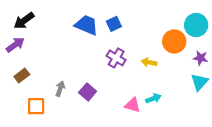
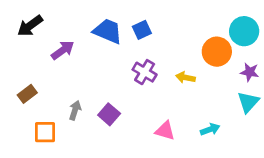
purple arrow: (15, 45) -> (63, 50), moved
cyan arrow: (153, 98) -> (210, 129), moved

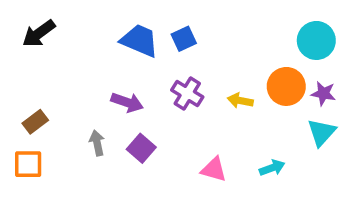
purple arrow: (63, 50) -> (127, 102), moved, turned 55
orange circle: (217, 52) -> (286, 86), moved
gray arrow: (75, 110) -> (97, 143), turned -30
orange square: (45, 132) -> (28, 164), moved

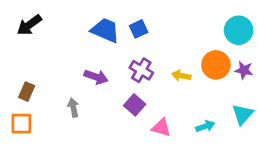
brown rectangle: (35, 122) -> (27, 92), turned -30
cyan triangle: (322, 132) -> (243, 114), moved
purple square: (141, 148) -> (135, 105), moved

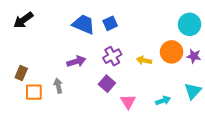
purple cross: (141, 70) -> (112, 56), turned 30
purple arrow: (96, 77) -> (76, 61), turned -36
orange square: (21, 124) -> (34, 92), moved
pink triangle: (161, 128) -> (128, 102), turned 42

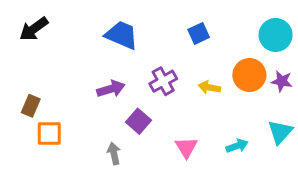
blue square: (110, 23) -> (199, 33), moved
purple square: (107, 84) -> (139, 121), moved
gray arrow: (58, 86) -> (114, 154), moved

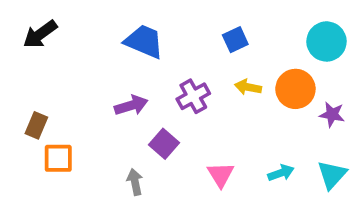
purple star: (282, 81) -> (332, 114), moved
yellow arrow: (209, 87) -> (248, 87), moved
cyan triangle: (280, 132) -> (332, 175), moved

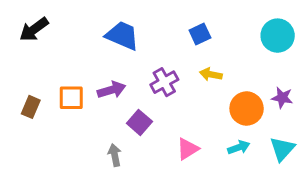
orange circle: (295, 89) -> (247, 109), moved
orange square: (58, 158) -> (71, 98), moved
pink triangle: (221, 175) -> (188, 149), turned 30

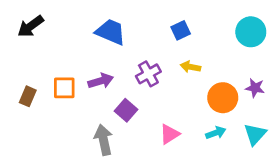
gray arrow: (115, 155) -> (104, 140), size x1.5

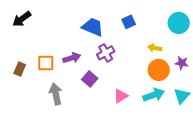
blue trapezoid: (111, 32) -> (93, 27), moved
yellow arrow: (190, 67) -> (155, 48), moved
cyan arrow: (216, 133) -> (154, 95), size x1.5
gray arrow: (104, 140) -> (56, 94), moved

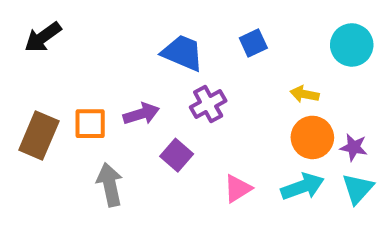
purple star: (182, 63) -> (354, 147), moved
brown rectangle: (20, 69) -> (39, 135), size x1.6

